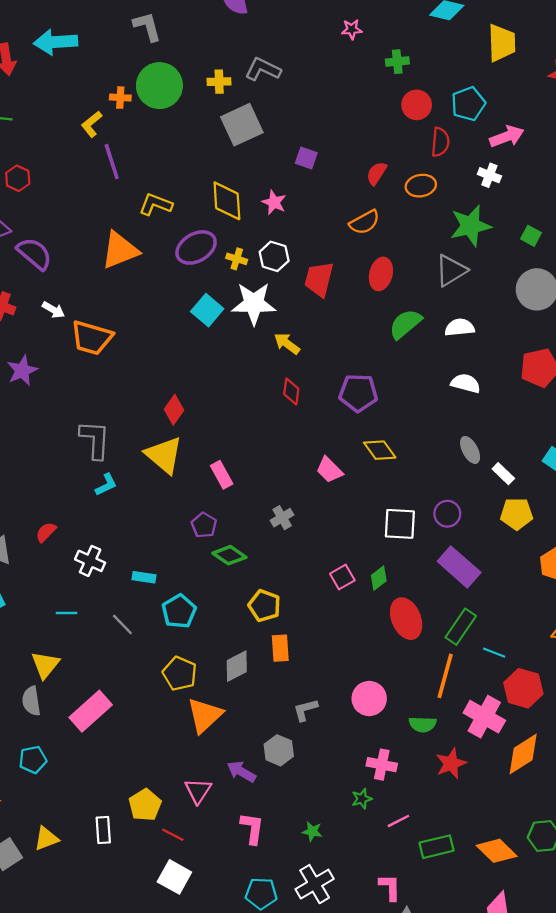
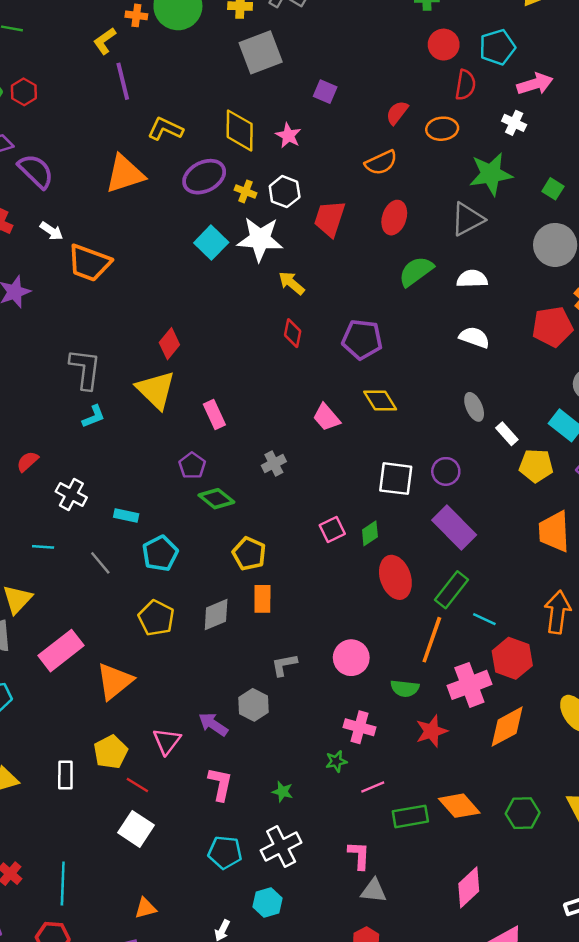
yellow pentagon: (517, 514) -> (536, 466), moved
orange triangle: (205, 715) -> (115, 681), moved
pink cross: (484, 717) -> (469, 685), turned 36
orange diamond: (497, 851) -> (459, 806), moved

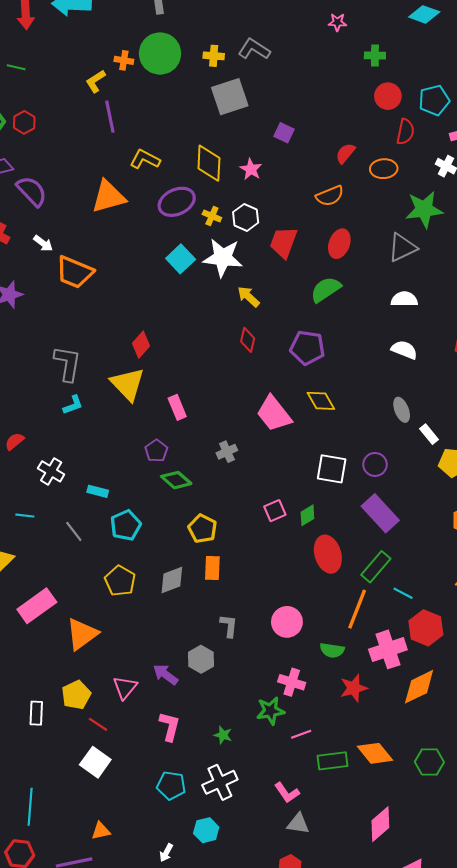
green semicircle: (416, 271) -> (326, 289), moved
pink trapezoid: (326, 417) -> (274, 414), size x1.5
gray L-shape: (284, 665) -> (229, 626), turned 105
green star: (336, 761) -> (270, 711), size x1.5
pink L-shape: (359, 855) -> (287, 793), turned 140

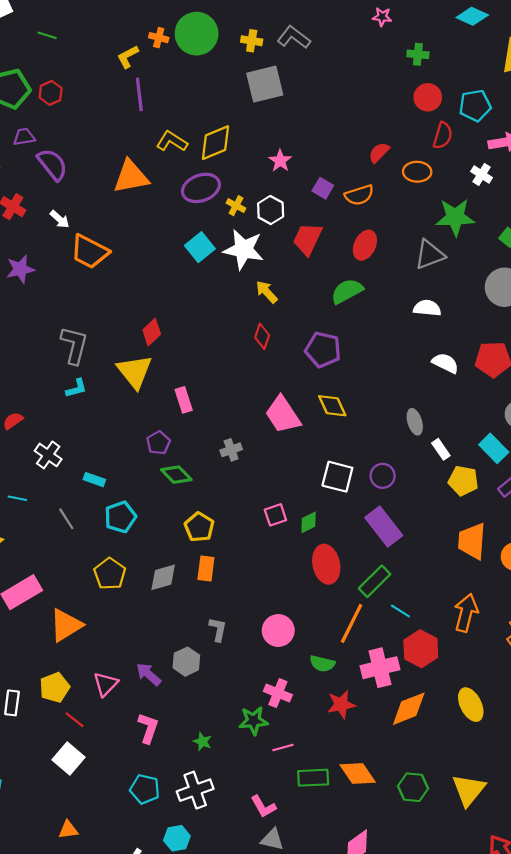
purple square: (284, 133) -> (323, 188), moved
yellow diamond: (209, 163) -> (216, 143), moved, turned 60
white semicircle: (404, 350) -> (445, 363), moved

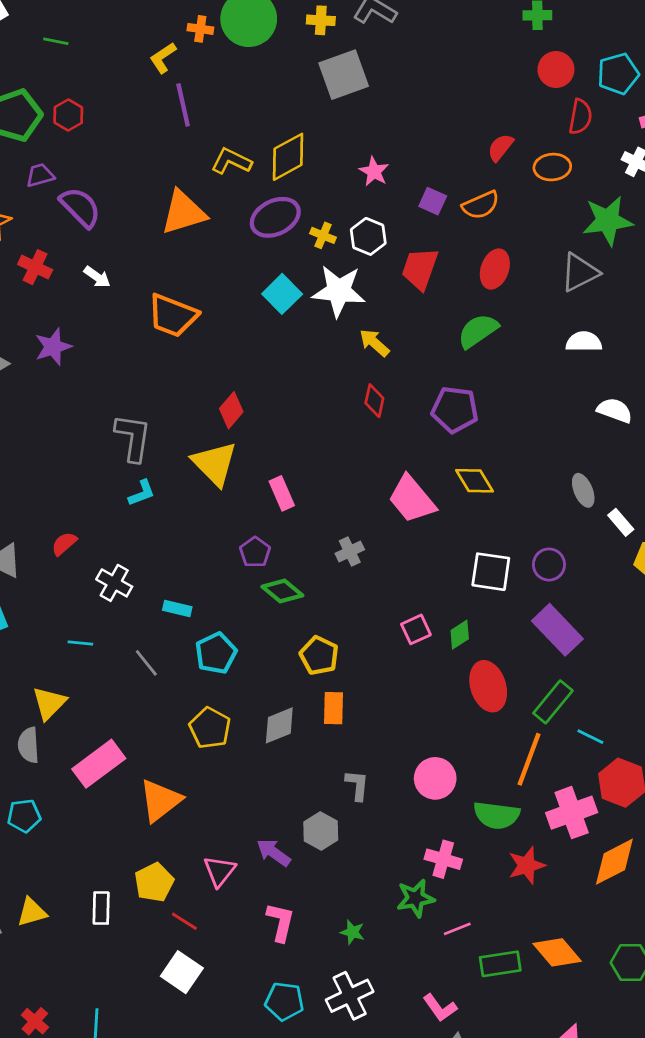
orange trapezoid: (90, 252) -> (173, 315), moved
green semicircle: (322, 664) -> (497, 815), size x1.4

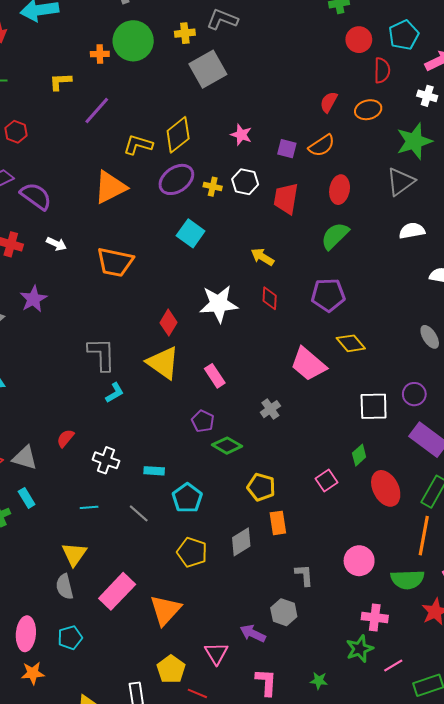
yellow L-shape: (163, 58) -> (60, 82), moved, turned 40
purple line: (183, 105) -> (97, 110), turned 64
white star: (339, 291) -> (219, 304), moved
pink square: (416, 629) -> (327, 481), moved

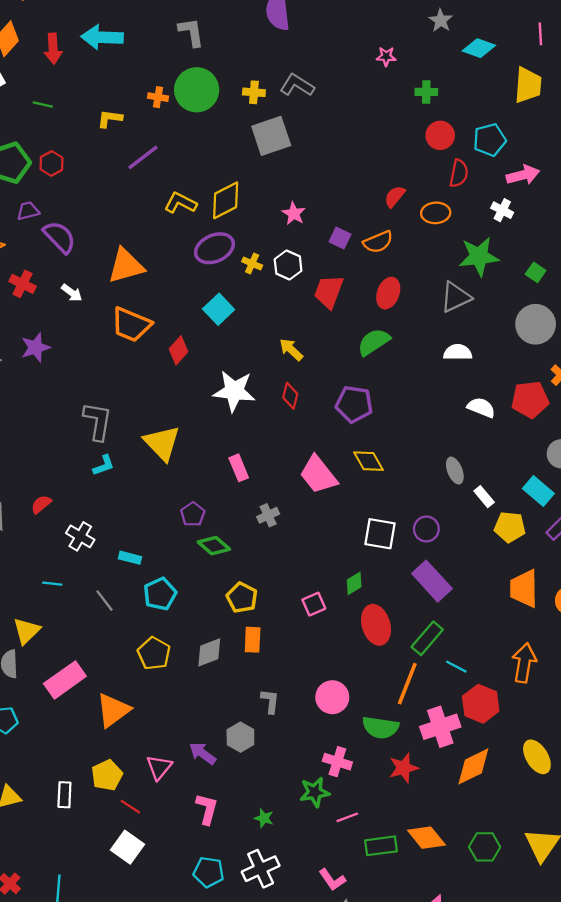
orange triangle: (110, 187) -> (126, 266), moved
red diamond: (169, 323) -> (178, 350), moved
pink rectangle: (215, 376) -> (239, 468), moved

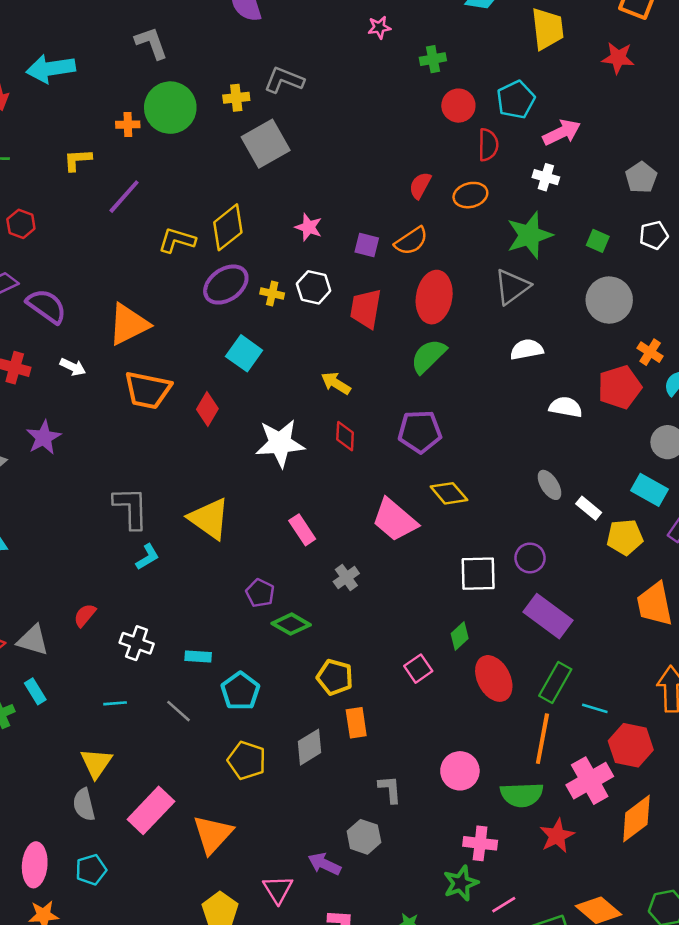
red ellipse: (388, 293) -> (434, 297), size x1.4

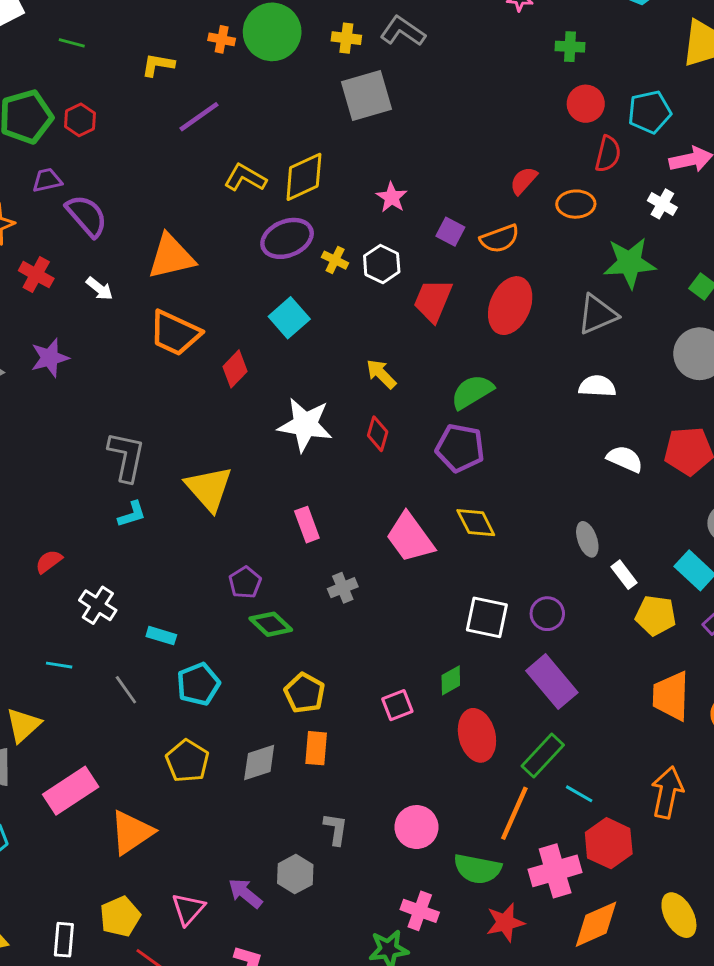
green semicircle: (428, 356) -> (472, 392), moved

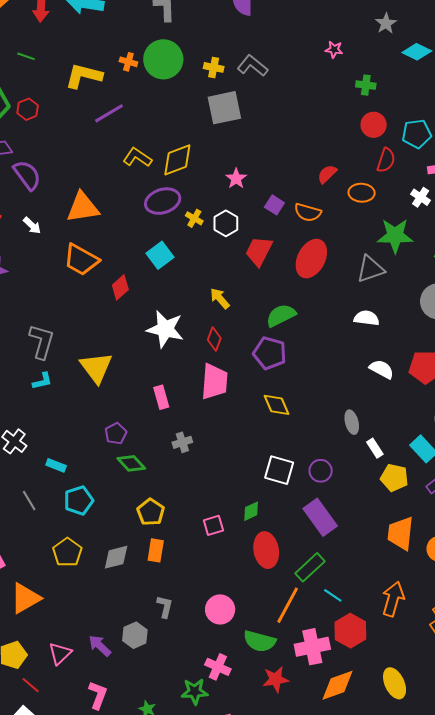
yellow L-shape: (158, 65) -> (84, 76), size x1.6
orange semicircle: (500, 239) -> (308, 212), turned 32
pink trapezoid: (410, 538) -> (214, 382), moved, turned -144

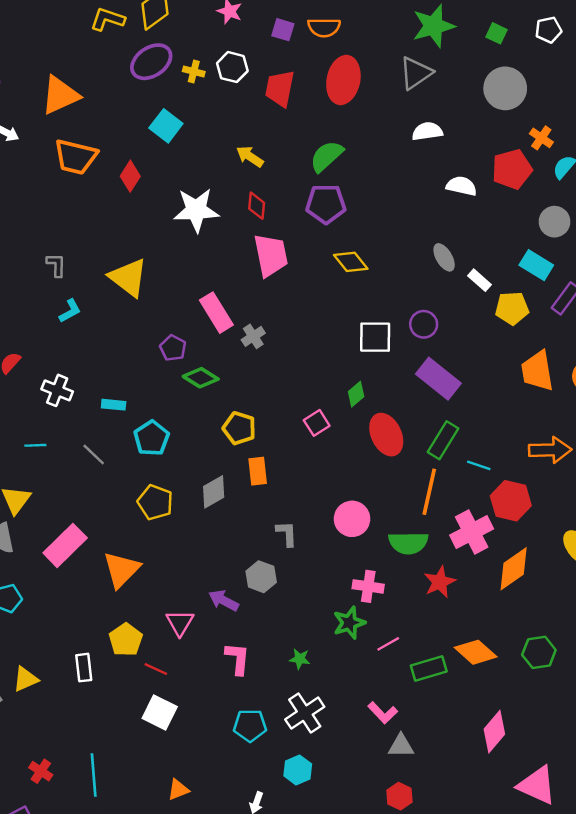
gray L-shape: (42, 341) -> (56, 265), size x0.6
pink rectangle: (161, 397) -> (216, 313), moved, size x1.4
orange arrow: (393, 599) -> (550, 450), turned 88

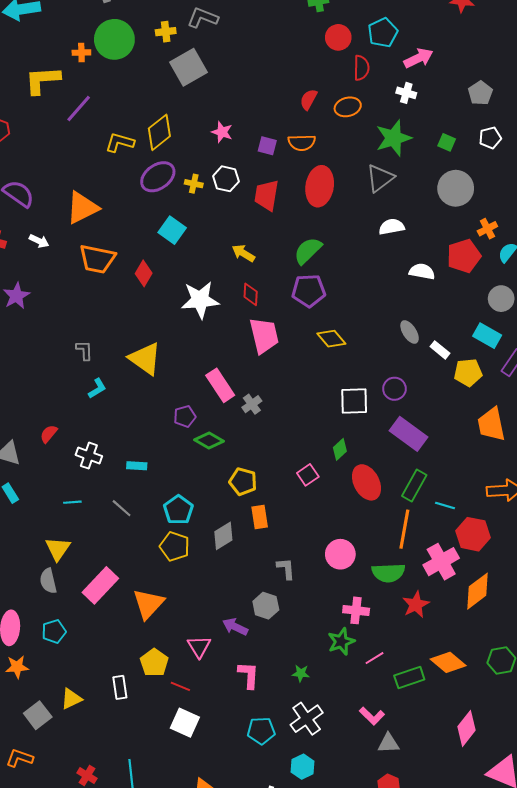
orange cross: (541, 138) -> (487, 229), turned 30
purple pentagon: (173, 348) -> (185, 416), turned 30
cyan pentagon: (152, 438) -> (178, 510), moved

